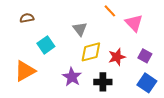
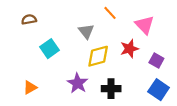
orange line: (110, 11) -> (110, 13), moved
red star: (117, 57) -> (129, 49), moved
orange triangle: (25, 71) -> (30, 88), moved, size x0.6

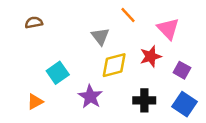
cyan square: (49, 49) -> (58, 73), moved
black cross: (111, 89) -> (144, 100), moved

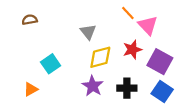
orange line: (128, 15) -> (128, 13), moved
purple square: (182, 70) -> (160, 62), size x1.6
purple star: (90, 97) -> (93, 86), moved

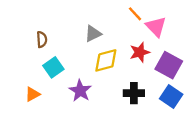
brown semicircle: (30, 20) -> (42, 39), moved, turned 96
gray triangle: (88, 32) -> (93, 34), turned 42
purple star: (93, 86) -> (80, 91), moved

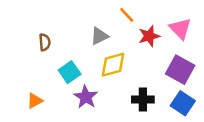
orange line: (135, 14) -> (127, 15), moved
pink triangle: (156, 27) -> (180, 29), moved
red star: (140, 52) -> (149, 36), moved
cyan square: (53, 67) -> (70, 72), moved

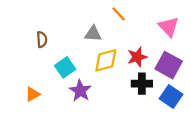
gray triangle: (99, 36) -> (93, 34), turned 30
red star: (149, 36) -> (137, 57), moved
black cross: (143, 99) -> (142, 84), moved

